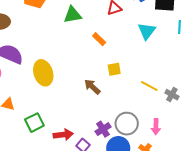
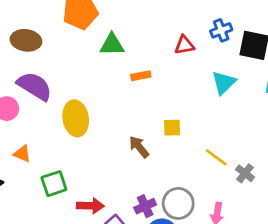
green triangle: (73, 15) -> (112, 45), moved
orange rectangle: (99, 39) -> (141, 76), moved, turned -64

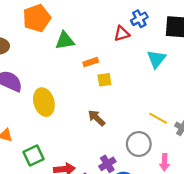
blue cross: (221, 30) -> (139, 19), moved
yellow square: (172, 128) -> (104, 80), moved
gray circle: (178, 203) -> (139, 144), moved

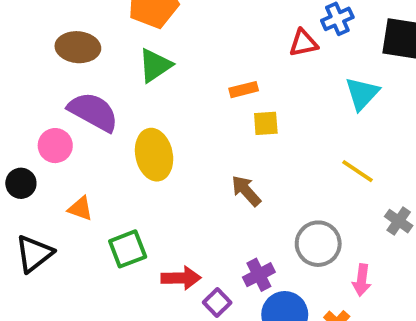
green triangle: (65, 41) -> (155, 65), moved, turned -30
yellow line: (158, 118) -> (358, 171), moved

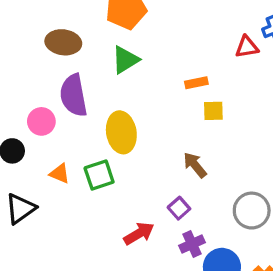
purple semicircle: (93, 112) -> (73, 95), turned -132
green square: (128, 249) -> (99, 175), moved
purple cross: (259, 275) -> (192, 244), moved
red arrow: (181, 278) -> (139, 234), turned -32
purple square: (217, 302) -> (179, 208), moved

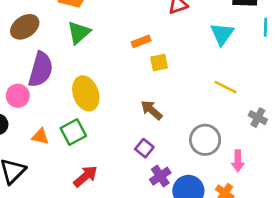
brown ellipse: (63, 42) -> (25, 27), turned -32
purple semicircle: (73, 95) -> (41, 69), turned -144
red arrow: (139, 234) -> (85, 176), moved

